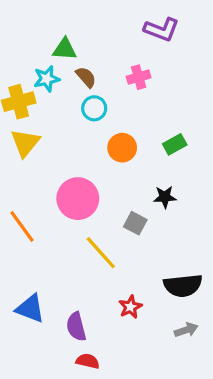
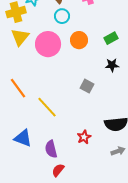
black star: (165, 197) -> (112, 65), moved
pink circle: (78, 199) -> (48, 44), moved
yellow line: (101, 253) -> (47, 107), moved
red semicircle: (88, 361) -> (58, 170), turned -64

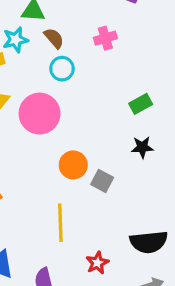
orange circle: (79, 40) -> (73, 165), moved
yellow line: (47, 107) -> (60, 223), moved, turned 40

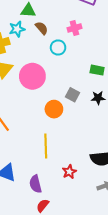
cyan circle: (62, 69) -> (58, 48), moved
green rectangle: (141, 104) -> (97, 70), turned 40
gray square: (102, 181) -> (72, 95), moved

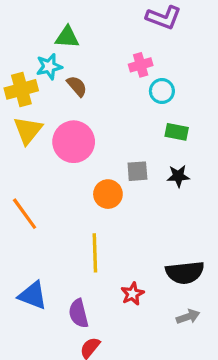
brown semicircle: (42, 28) -> (77, 86), moved
cyan circle: (58, 48) -> (162, 91), moved
gray square: (72, 95) -> (137, 171), turned -32

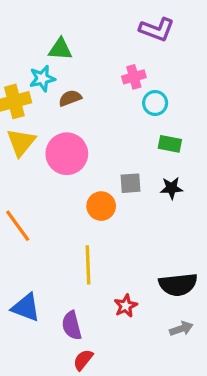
brown semicircle: (77, 86) -> (70, 98), turned -70

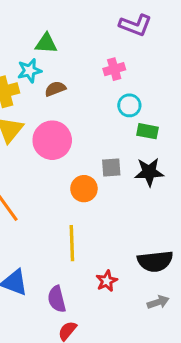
cyan circle: (155, 103) -> (129, 105), moved
black star: (171, 188) -> (149, 172), size x1.4

